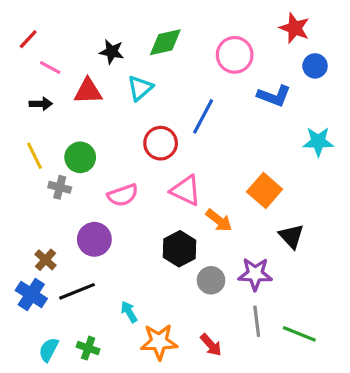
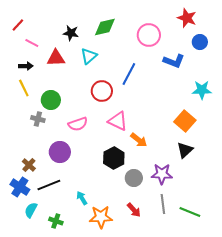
yellow line: (34, 156) -> (24, 88), moved
orange square: (265, 190) -> (185, 121), moved
black triangle: (291, 236) -> (185, 150), turned 30
red arrow: (211, 345) -> (134, 210), moved
cyan semicircle: (49, 350) -> (31, 210), moved

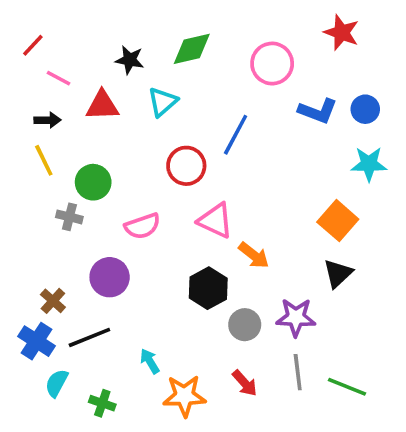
blue circle: (200, 42) -> (365, 109), moved

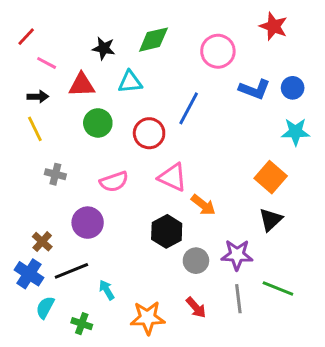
cyan triangle: (163, 102) -> (130, 82), turned 35
green circle: (93, 182) -> (98, 123), moved
cyan arrow: (150, 361) -> (107, 290), moved
green line: (347, 387) -> (278, 288), moved

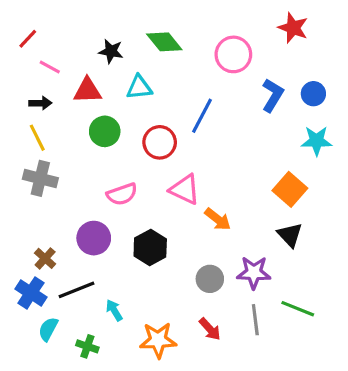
green diamond: (153, 40) -> (164, 42), turned 64
blue L-shape: (255, 89) -> (273, 95), turned -80
gray cross: (55, 174) -> (40, 178), moved, size x1.5
black triangle: (271, 220) -> (290, 235), turned -30
black hexagon: (167, 231) -> (150, 247), moved

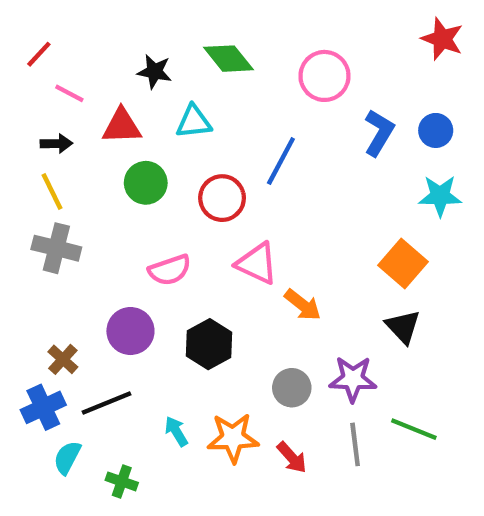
red star: (293, 28) -> (442, 39), moved
blue cross: (31, 293) -> (43, 407), turned 32
cyan arrow: (114, 310) -> (176, 431), moved
orange star: (158, 340) -> (233, 438), moved

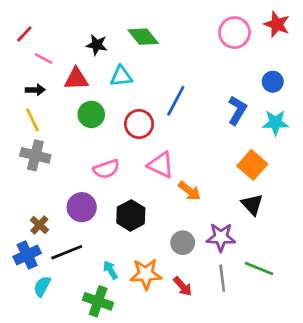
pink circle: (324, 76) -> (235, 33), moved
blue L-shape: (379, 133) -> (237, 110), moved
green cross: (122, 481) -> (98, 301), moved, size x1.5

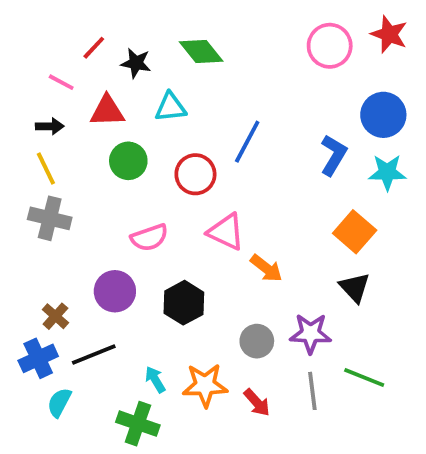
red line: (24, 34) -> (94, 48), moved
blue circle: (273, 82) -> (383, 115), size x1.5

